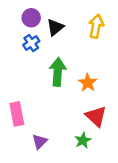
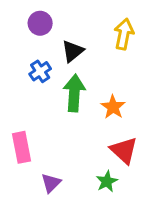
black triangle: (55, 27) -> (73, 51), moved
blue cross: (31, 43) -> (40, 71), moved

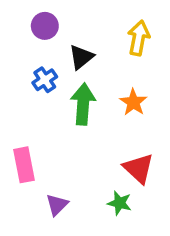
orange star: (113, 107) -> (133, 102), moved
green star: (107, 181) -> (119, 203), turned -30

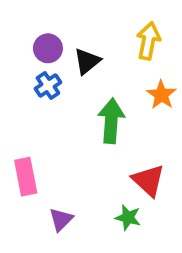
purple circle: (45, 26) -> (48, 48), moved
orange star: (133, 102) -> (161, 95), moved
green arrow: (83, 104) -> (111, 121), moved

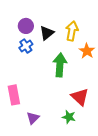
yellow arrow: (148, 41) -> (72, 31), moved

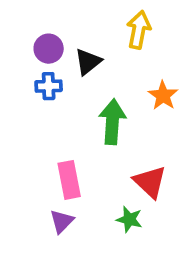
yellow arrow: (72, 31) -> (139, 30), moved
blue cross: (26, 46) -> (49, 86), turned 32
pink rectangle: (14, 95) -> (69, 180), moved

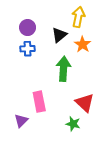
black triangle: (88, 62) -> (59, 35), moved
orange star: (163, 96) -> (83, 44), moved
purple triangle: (62, 221) -> (21, 121), moved

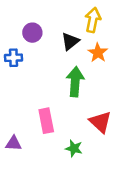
blue cross: (28, 49) -> (13, 58), moved
purple triangle: (21, 121) -> (13, 143), moved, turned 48
green star: (73, 124) -> (74, 148), moved

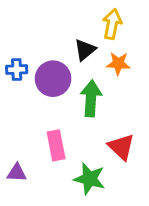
purple circle: (32, 33) -> (53, 79), moved, size x1.5
orange star: (98, 53) -> (118, 63), turned -30
green star: (74, 148) -> (89, 179), size x1.5

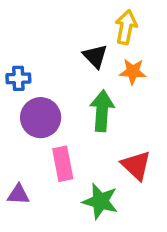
black triangle: (85, 50) -> (95, 56), turned -35
purple circle: (53, 79) -> (41, 118), moved

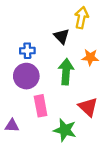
orange star: (133, 72) -> (90, 57), moved
blue cross: (18, 78) -> (27, 51), moved

